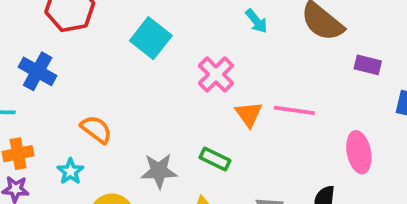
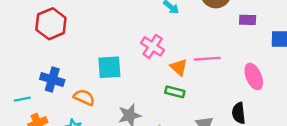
cyan square: (151, 38) -> (109, 67), moved, turned -30
blue cross: (38, 71) -> (52, 80), moved
green rectangle: (215, 159) -> (175, 92), moved

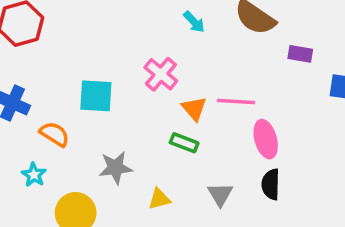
pink ellipse: (254, 76) -> (266, 139), moved

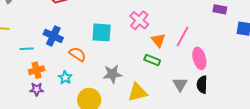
pink line: (236, 102) -> (182, 37), turned -65
gray triangle: (220, 194) -> (180, 84), moved
yellow triangle: (159, 199) -> (138, 92), size x1.5

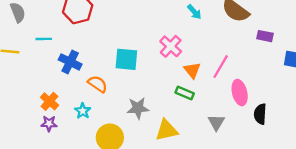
cyan line: (27, 49) -> (44, 39), moved
orange cross: (37, 70) -> (50, 101), turned -35
black semicircle: (202, 85) -> (260, 114), moved

